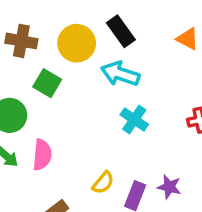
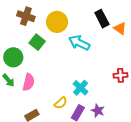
black rectangle: (121, 31) -> (102, 19), moved
cyan cross: (134, 120) -> (81, 88), moved

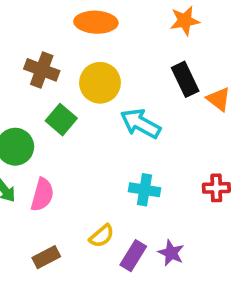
cyan cross: (81, 88) -> (144, 190), moved, turned -35

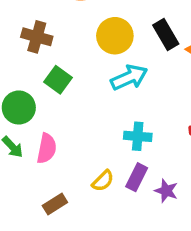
yellow circle: (100, 83) -> (115, 36), moved
cyan arrow: (141, 124) -> (129, 77), turned 132
purple rectangle: (133, 256) -> (137, 177), moved

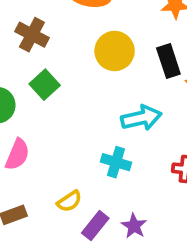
cyan arrow: (129, 77) -> (141, 118), moved
purple rectangle: (137, 177) -> (95, 226), moved

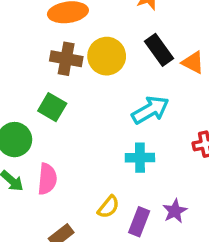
brown cross: (32, 35) -> (66, 59), moved
purple star: (134, 226) -> (175, 211), turned 30

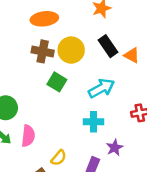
green square: (52, 107) -> (57, 82), moved
yellow semicircle: (108, 207) -> (59, 158), moved
purple star: (175, 211) -> (115, 148), moved

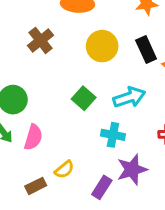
brown cross: (43, 51) -> (41, 40), moved, turned 30
green square: (57, 82) -> (84, 98), moved
purple star: (115, 148) -> (132, 170), size x1.5

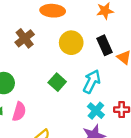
cyan arrow: (129, 97) -> (92, 81), turned -45
cyan cross: (113, 135) -> (96, 111), moved, turned 30

